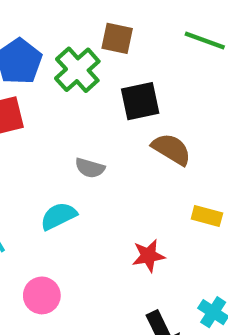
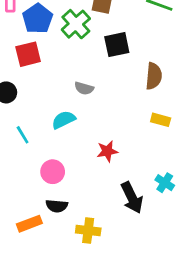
brown semicircle: (171, 149) -> (154, 76), moved, turned 64
red star: (148, 256) -> (107, 151), moved

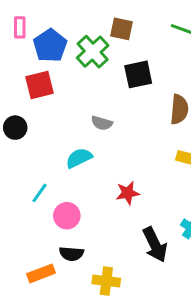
cyan line: (23, 135) -> (39, 193), moved, turned 66

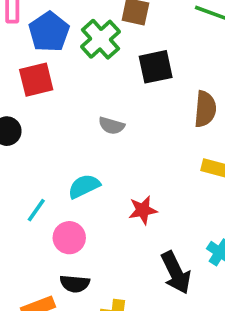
cyan semicircle: (79, 158) -> (84, 186), moved

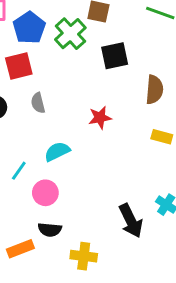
gray semicircle: (112, 126) -> (38, 103), moved, turned 60
red star: (143, 210) -> (100, 118), moved

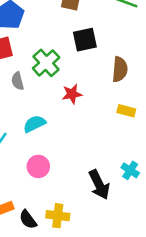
green cross: (70, 34) -> (46, 63), moved
pink circle: (45, 193) -> (38, 166), moved
black semicircle: (50, 230) -> (28, 220), moved, turned 48

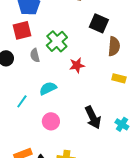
black square: (85, 40) -> (99, 23), moved, turned 36
black arrow: (99, 185) -> (93, 117), moved

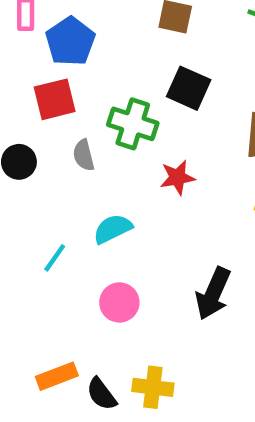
black square: (99, 23) -> (189, 88), moved
green cross: (57, 41) -> (133, 124), turned -30
black arrow: (93, 117) -> (213, 294), turned 50

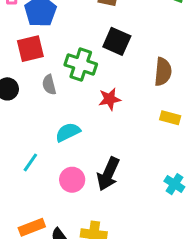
cyan line: (55, 258) -> (30, 162), moved
black arrow: (213, 294) -> (108, 174), moved

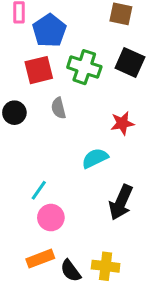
green cross: (81, 64) -> (84, 67), moved
cyan semicircle: (68, 132) -> (95, 158), moved
pink circle: (72, 180) -> (51, 218), moved

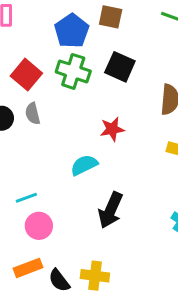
blue pentagon: (49, 31) -> (72, 31), moved
red square: (39, 70) -> (26, 75), turned -36
gray semicircle: (58, 108) -> (33, 114), moved
cyan line: (39, 190) -> (26, 198), turned 35

